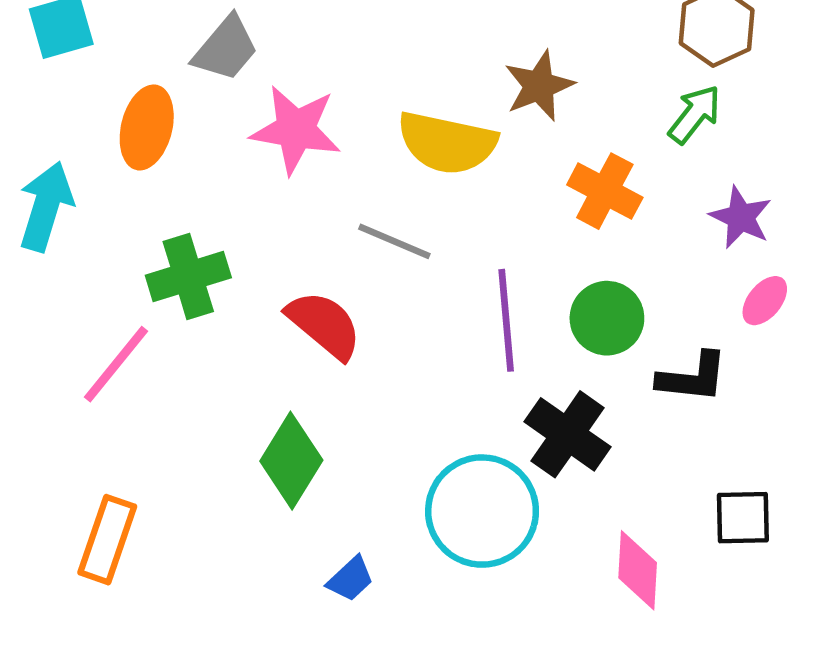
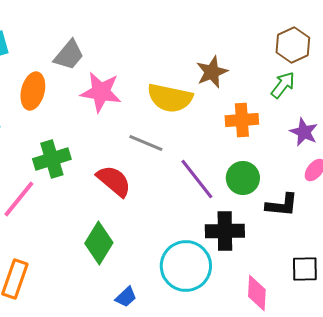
orange cross: (605, 191) -> (242, 120), turned -32
purple line: (506, 320) -> (197, 179), turned -33
black cross: (568, 434) -> (225, 231), turned -36

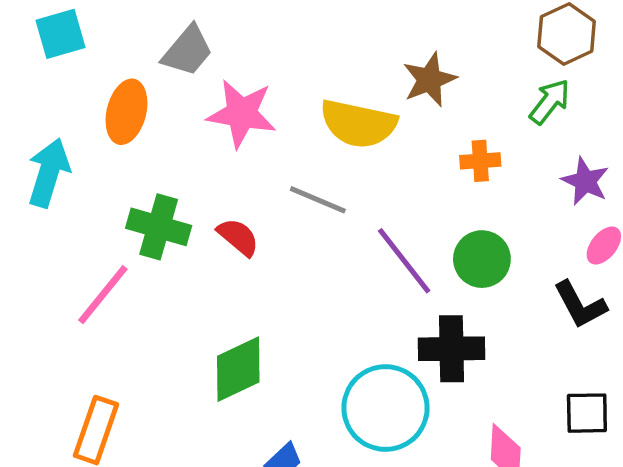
orange cross: (242, 120) -> (480, 161), size x0.7
green cross: (52, 159) -> (159, 227), turned 33
red semicircle: (114, 181) -> (238, 237), moved, size x0.7
black L-shape: (282, 205) -> (580, 305), moved, turned 56
green diamond: (99, 243) -> (238, 369), turned 33

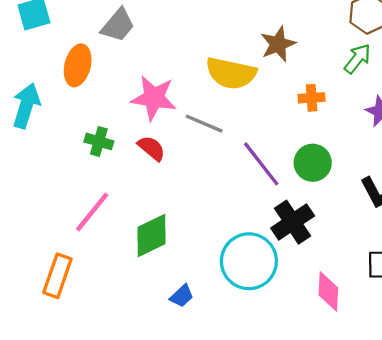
pink star: (242, 113) -> (154, 98), moved
green cross: (159, 227) -> (99, 141), size x0.7
pink line: (103, 295) -> (92, 212), moved
black cross: (451, 349) -> (293, 222), turned -33

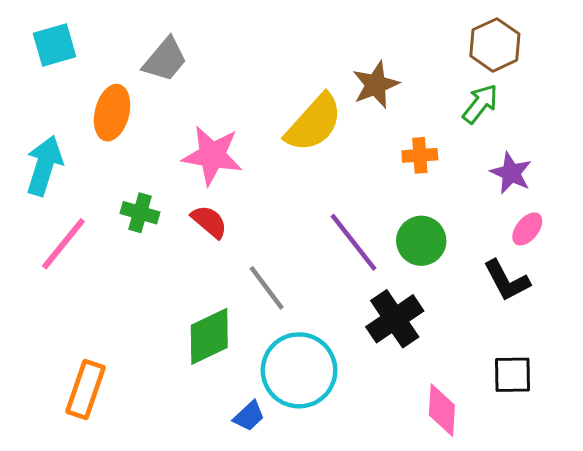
yellow semicircle: (231, 73) -> (314, 123), turned -60
gray line: (204, 124) -> (267, 288), moved, turned 30
pink line: (92, 212) -> (63, 244), moved
cyan circle: (249, 261) -> (299, 370), moved

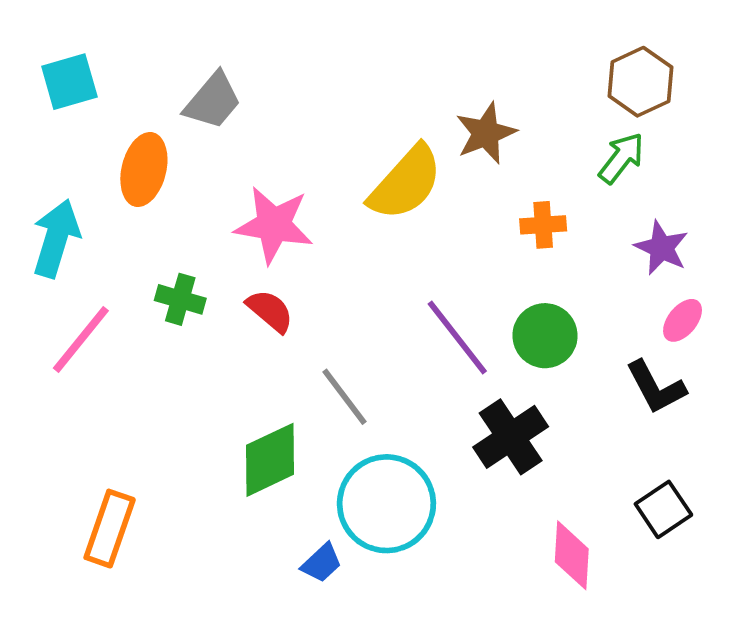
black square: (513, 375) -> (663, 509), turned -33

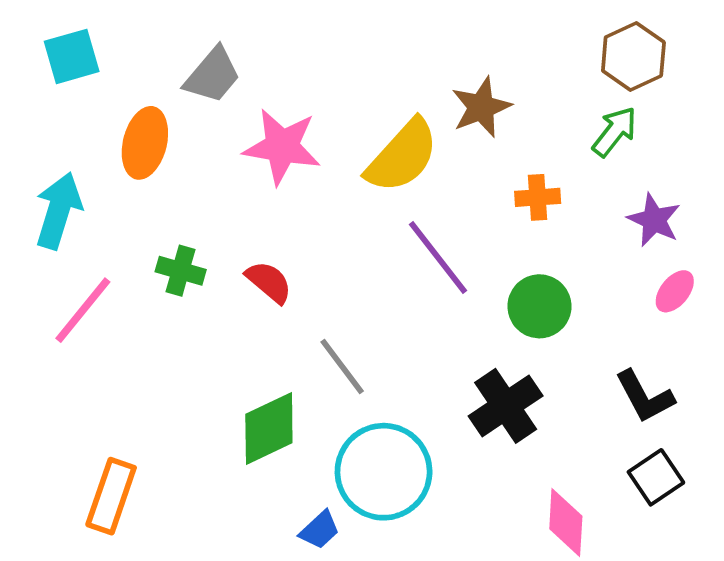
pink star: (274, 225) -> (282, 147), moved
purple line: (457, 338) -> (438, 258), moved
black L-shape: (656, 387) -> (645, 397), moved

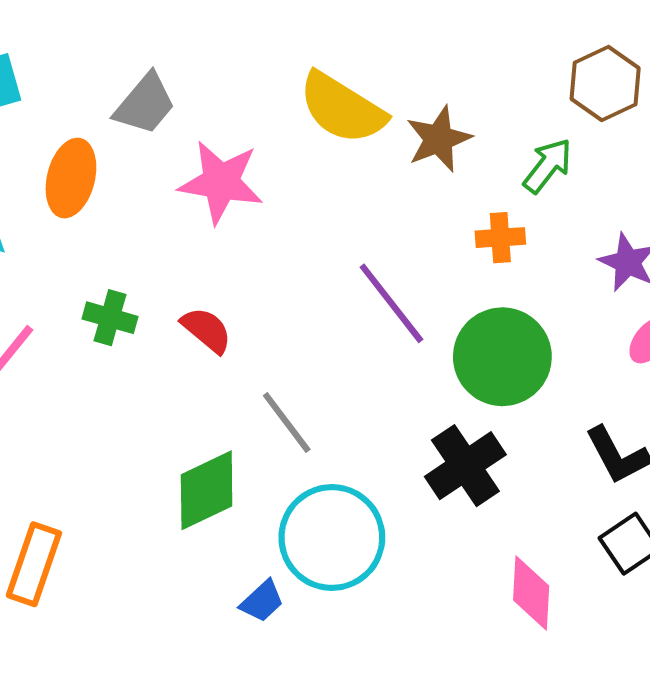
green arrow: (615, 132) -> (548, 166), moved
yellow semicircle: (402, 156) -> (342, 108), moved, turned 80
green circle: (539, 306) -> (502, 357), size x1.4

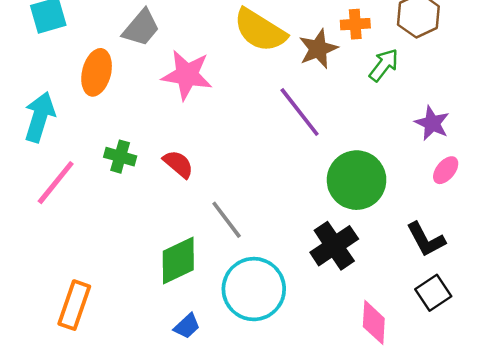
orange cross: (500, 238) -> (355, 24), moved
purple line: (391, 303) -> (300, 112), moved
blue trapezoid: (262, 601) -> (187, 326), moved

